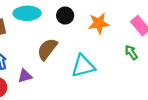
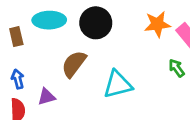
black circle: (65, 16) -> (96, 23), size x1.5
orange star: (99, 23) -> (157, 24), moved

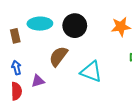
cyan triangle: (118, 84) -> (91, 72), turned 35

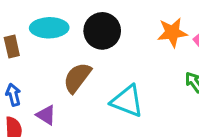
purple triangle: (38, 81) -> (46, 115), turned 48

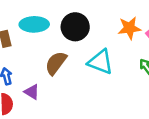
cyan triangle: (127, 101) -> (100, 62), moved

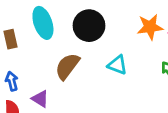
cyan ellipse: (34, 24) -> (43, 23), turned 72
cyan triangle: (100, 62) -> (117, 65), size x0.7

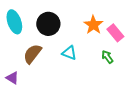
orange star: (150, 27) -> (93, 25), turned -30

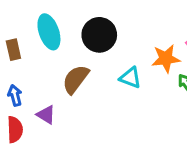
orange star: (93, 25) -> (166, 59), moved, turned 30

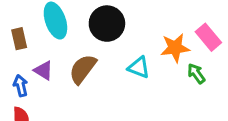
purple triangle: (46, 115) -> (43, 70), moved

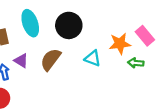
green arrow: (196, 74) -> (136, 63), turned -49

